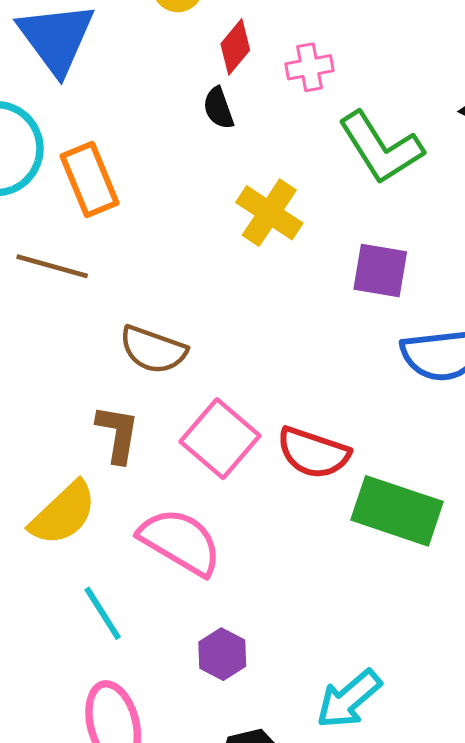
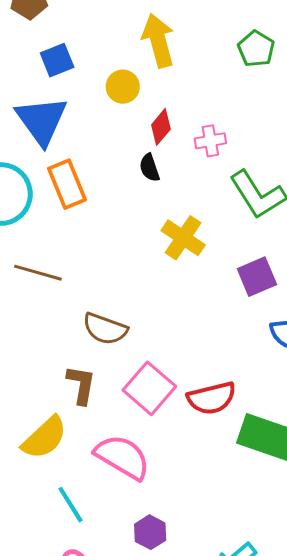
orange rectangle: (89, 179) -> (67, 184), moved
purple square: (380, 270) -> (257, 277), turned -33
red semicircle: (313, 453) -> (212, 398), turned -33

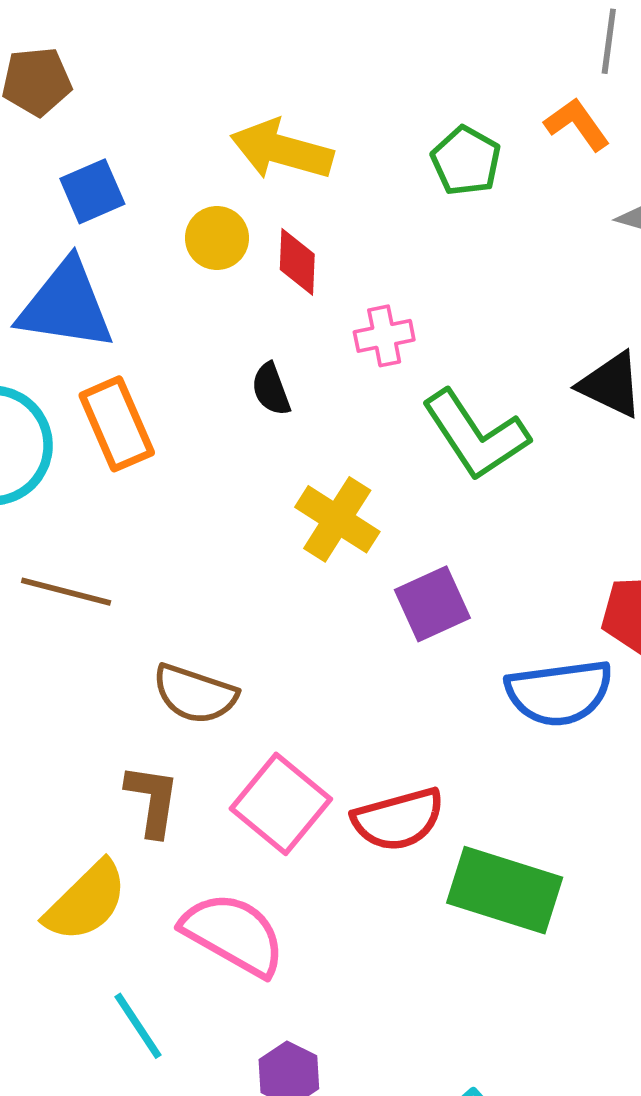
yellow arrow: (158, 41) -> (282, 150), turned -58
blue triangle: (42, 120) -> (66, 305), turned -44
red diamond: (161, 127) -> (297, 262), moved, turned -36
purple square: (257, 277) -> (432, 604), moved

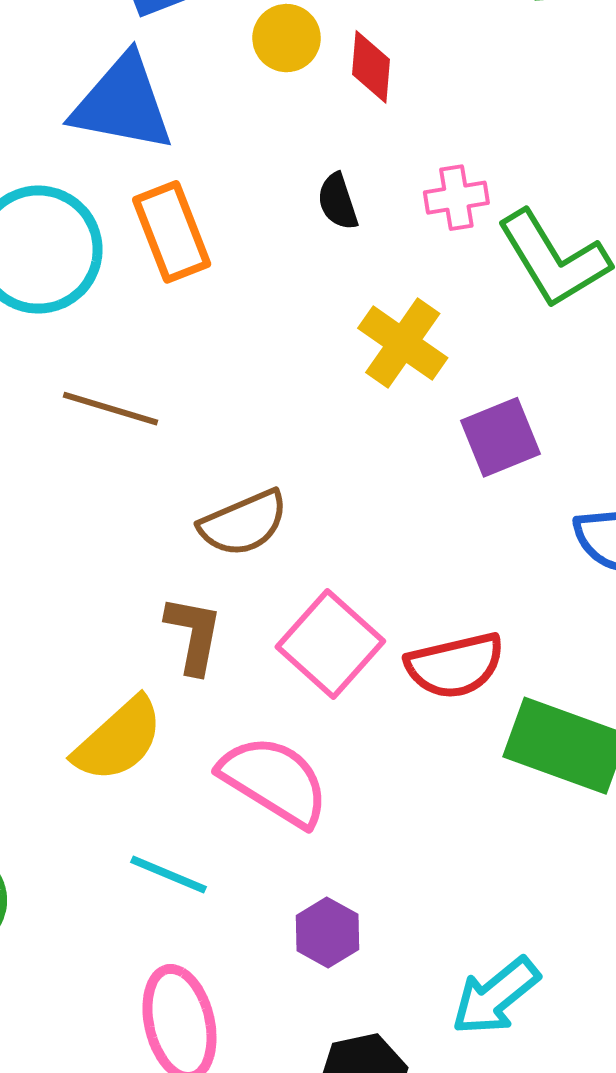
pink cross: (384, 336) -> (456, 198), moved
brown semicircle: (195, 694) -> (243, 523), turned -44
cyan line: (138, 1026) -> (168, 875), turned -36

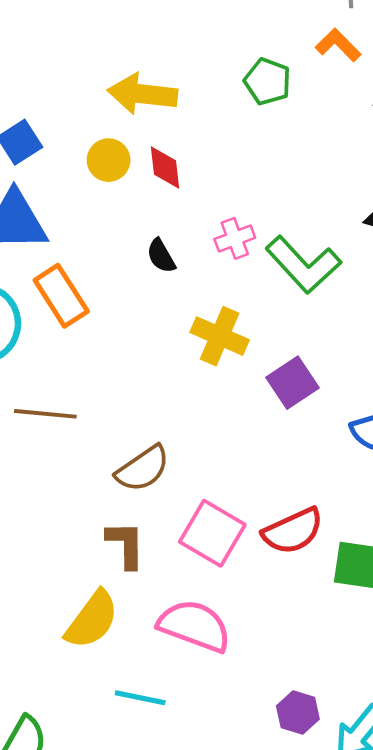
purple hexagon: (327, 932) -> (298, 712), moved

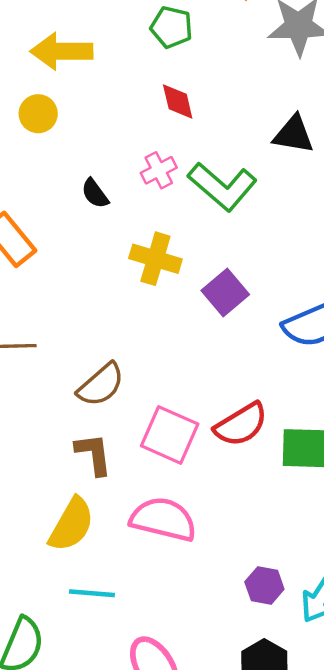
red diamond: (165, 167) -> (178, 101), moved
cyan line: (140, 698) -> (92, 593), moved

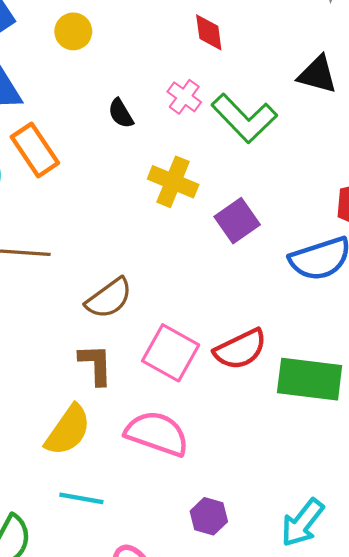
pink cross: (159, 170) -> (184, 97), turned -32
purple hexagon: (264, 586) -> (209, 516), moved

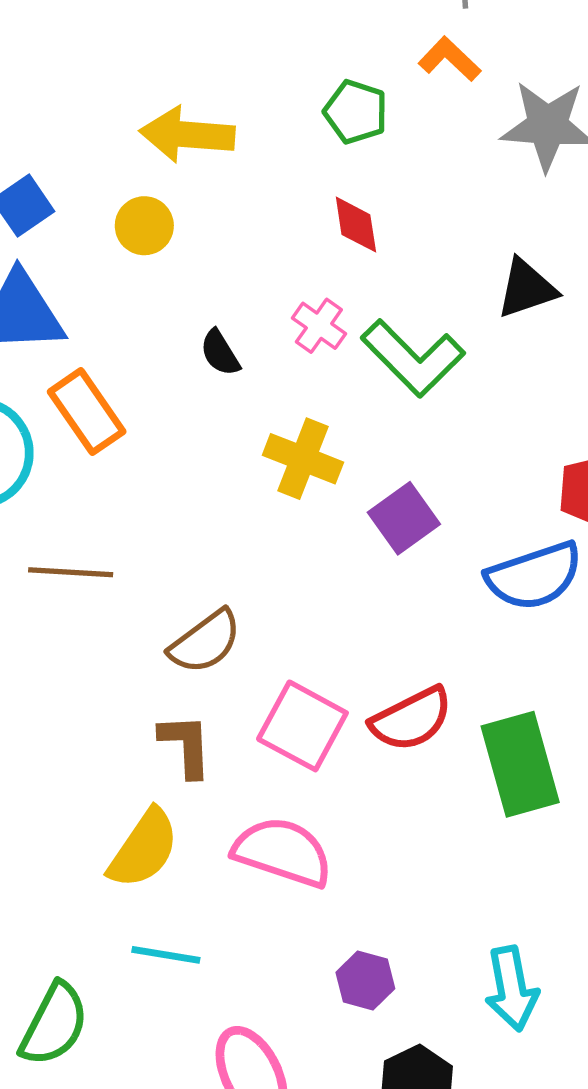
black triangle: (317, 75) -> (527, 288), turned -33
green rectangle: (310, 379) -> (520, 764), turned 68
cyan arrow: (302, 523) -> (512, 989), turned -48

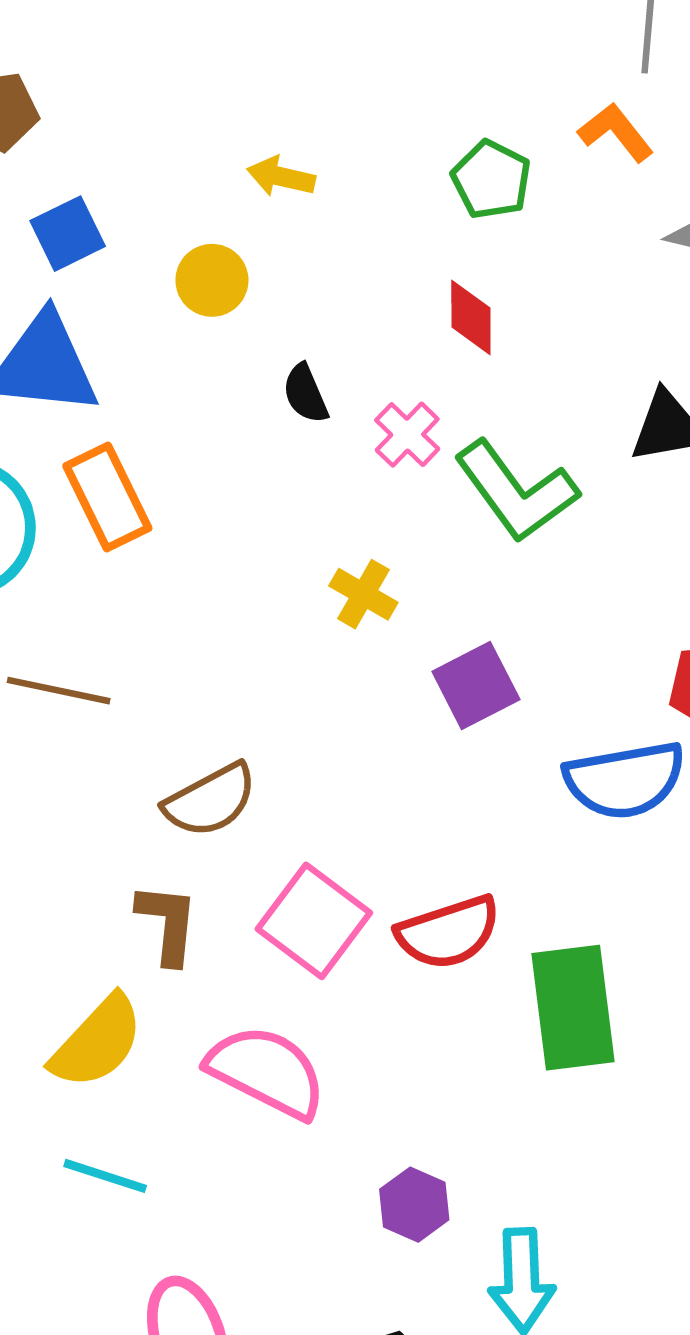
yellow arrow: (187, 135) -> (281, 177), size x0.6
black semicircle: (220, 353) -> (305, 394), moved
yellow cross: (303, 459) -> (363, 594), size x0.7
purple hexagon: (365, 980) -> (414, 1205), moved

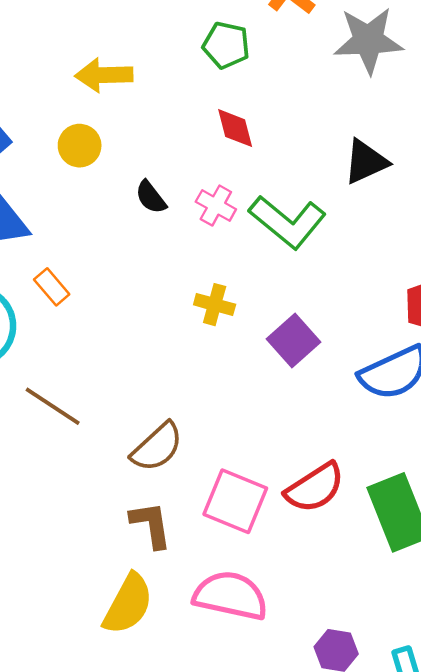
yellow arrow: (281, 177) -> (104, 75), size x1.4
orange rectangle: (107, 497) -> (52, 287), size x0.6
brown line: (59, 691) -> (53, 406), turned 36

